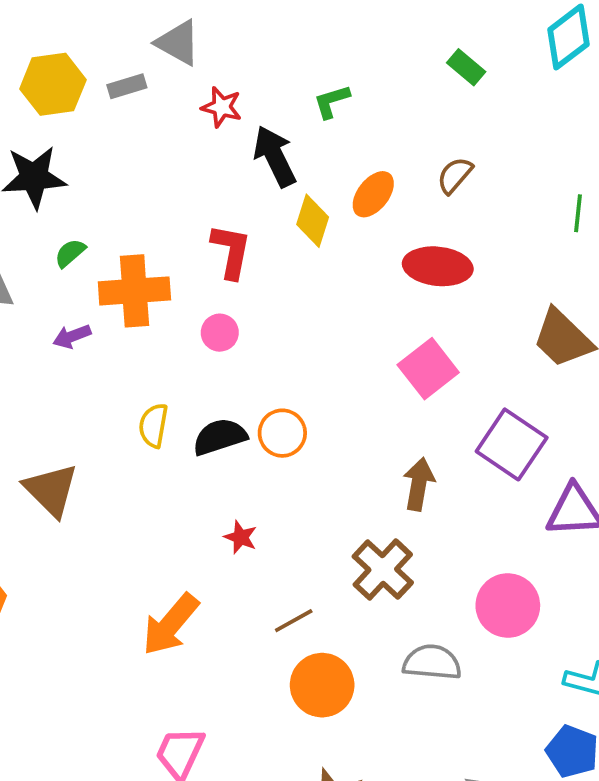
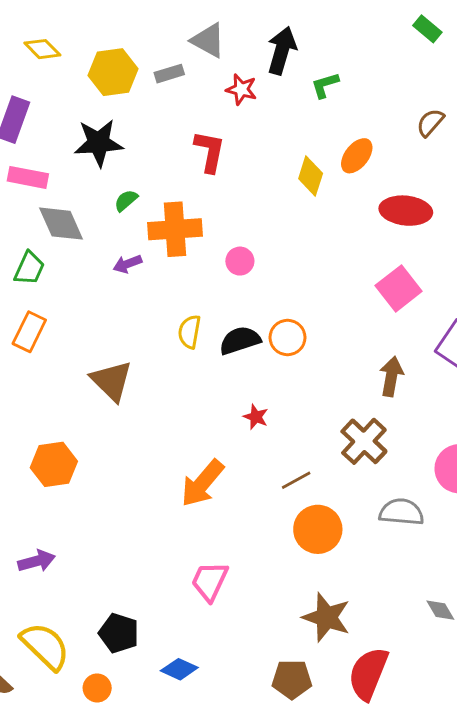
green rectangle: (466, 67) -> (427, 29), moved
black arrow: (275, 156) -> (282, 50), moved, turned 42
brown semicircle: (455, 175) -> (430, 123), moved
red L-shape: (231, 251) -> (210, 151), moved

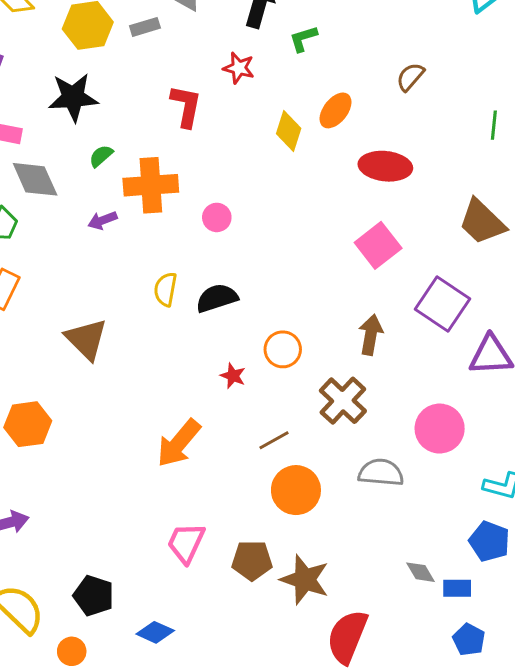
red star: (241, 89) -> (239, 68), moved
orange circle: (288, 338) -> (283, 349), moved
brown pentagon: (292, 679) -> (252, 560), moved

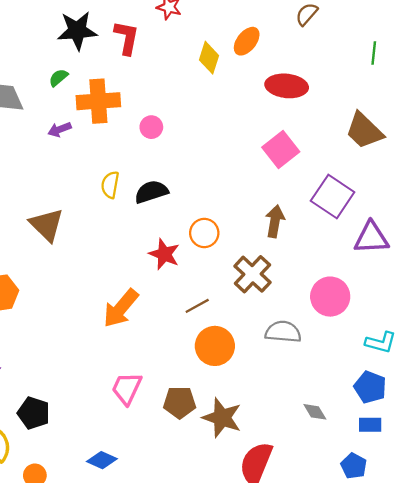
black star: (73, 97) -> (77, 31), moved
red star: (233, 376) -> (164, 254), size x1.5
blue rectangle: (457, 588) -> (370, 425), moved
black pentagon: (94, 596) -> (34, 413), moved

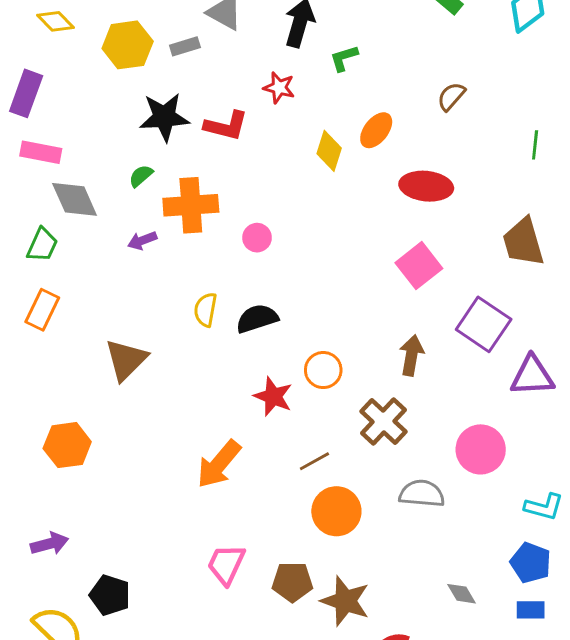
red L-shape: (127, 38) -> (226, 126), turned 93
brown trapezoid: (364, 131) -> (523, 242), turned 30
brown triangle: (47, 225) -> (126, 360), turned 30

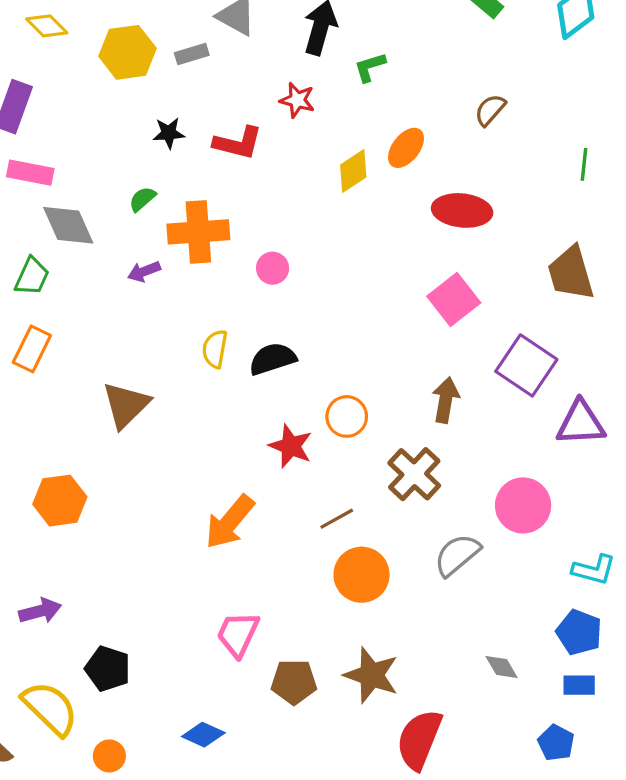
black star: (164, 117) -> (169, 133), size x0.6
yellow diamond: (329, 151) -> (353, 171), turned 39
gray semicircle: (422, 494) -> (457, 555), turned -45
brown pentagon: (292, 582) -> (294, 682), moved

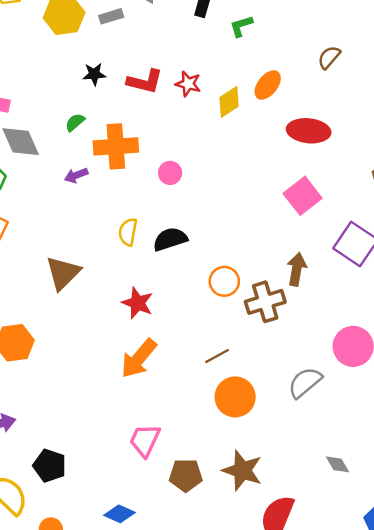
red star: (297, 100) -> (188, 84), moved
red star: (291, 446) -> (138, 303), moved
brown cross: (414, 474) -> (265, 302), moved, turned 30

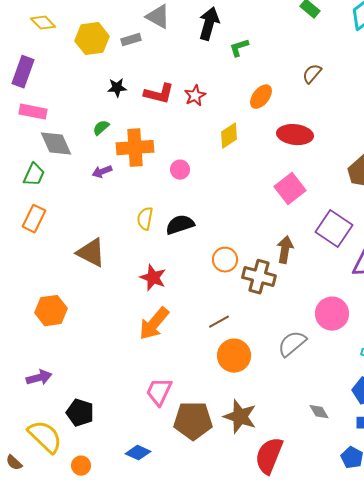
red star: (188, 84) -> (195, 96), turned 30
yellow diamond: (229, 102) -> (229, 136), moved
brown triangle: (63, 273) -> (91, 253), turned -48
brown cross: (265, 302) -> (259, 277), turned 32
brown pentagon: (186, 475) -> (193, 421), size x1.4

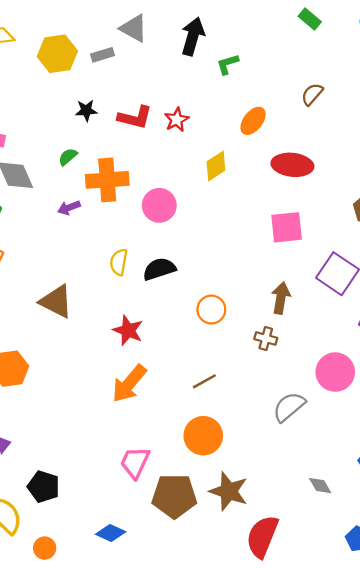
pink circle: (180, 170) -> (159, 205), size x1.5
pink square: (290, 189) -> (287, 227), turned 32
brown cross: (259, 277) -> (266, 338), moved, size x0.6
orange circle: (234, 356) -> (203, 436), moved

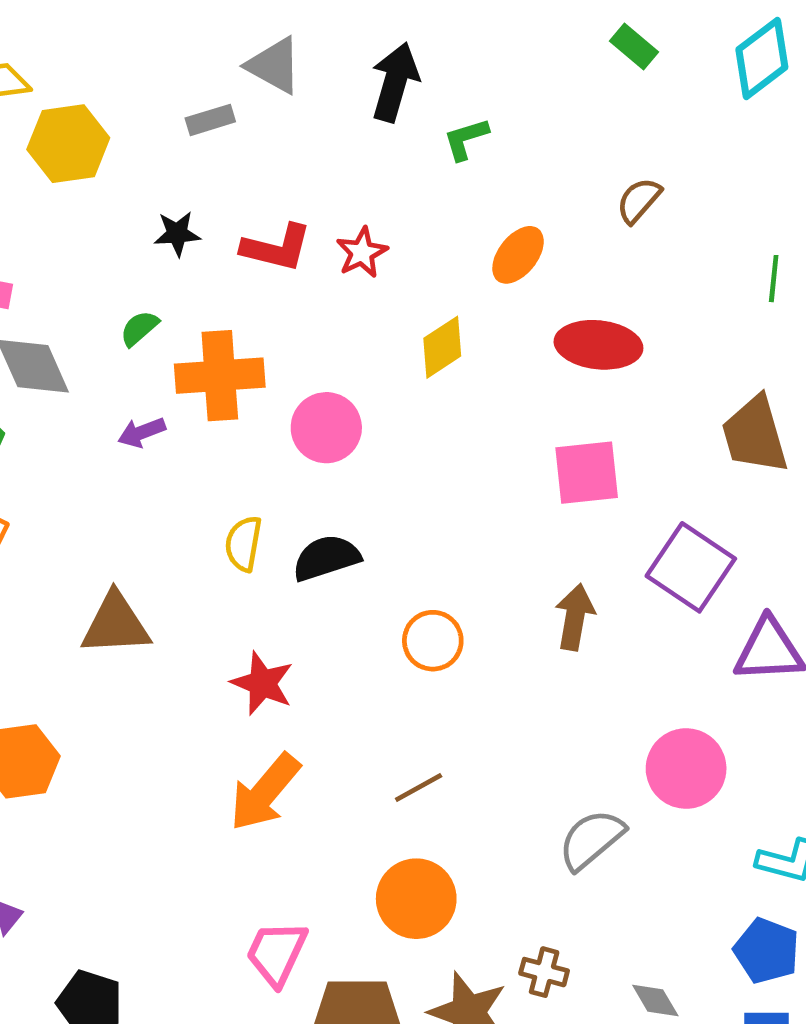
yellow hexagon: (57, 54) -> (68, 144), moved
brown triangle: (56, 301) -> (116, 624), turned -30
brown cross: (266, 338) -> (544, 972), moved

